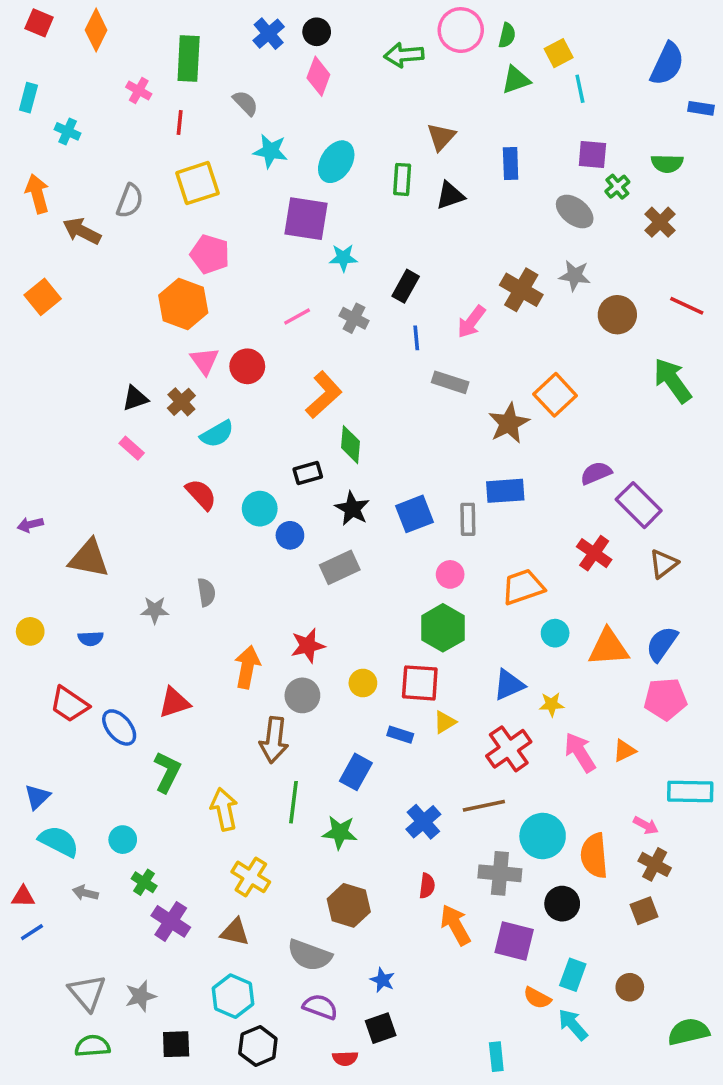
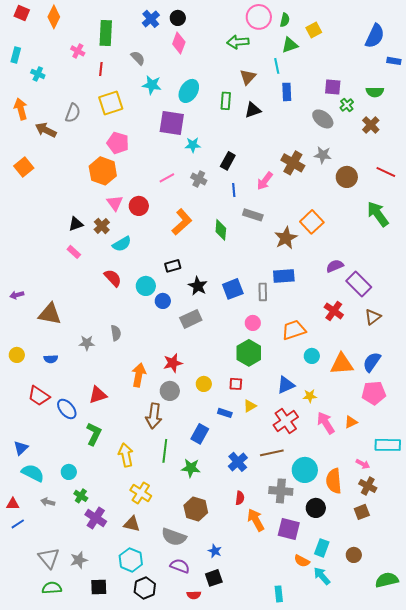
green arrow: (404, 55) -> (238, 42), moved
cyan line: (580, 89) -> (277, 66), moved
green diamond: (350, 445) -> (221, 230), moved
red square: (420, 683) -> (236, 384), size x0.6

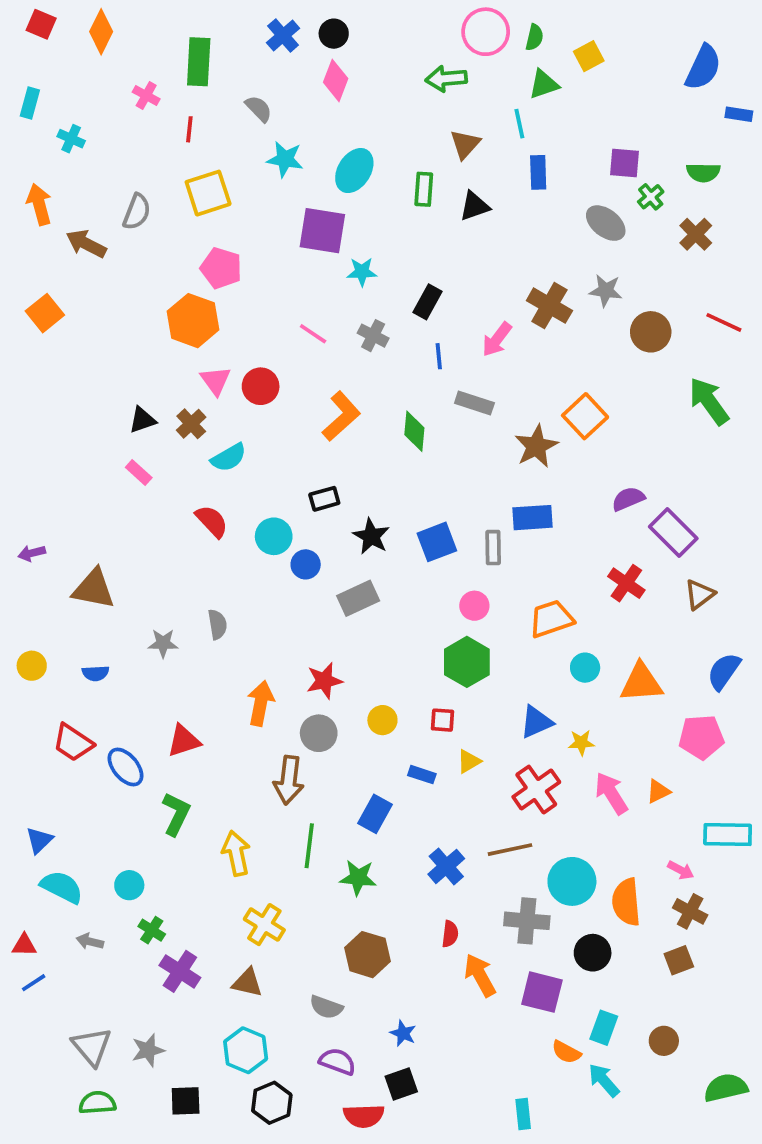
pink line: (167, 178) -> (313, 334), turned 63
blue semicircle: (372, 362) -> (724, 671), moved
gray semicircle: (174, 537) -> (326, 1007), size x0.7
red semicircle: (194, 595) -> (364, 1116), size x1.5

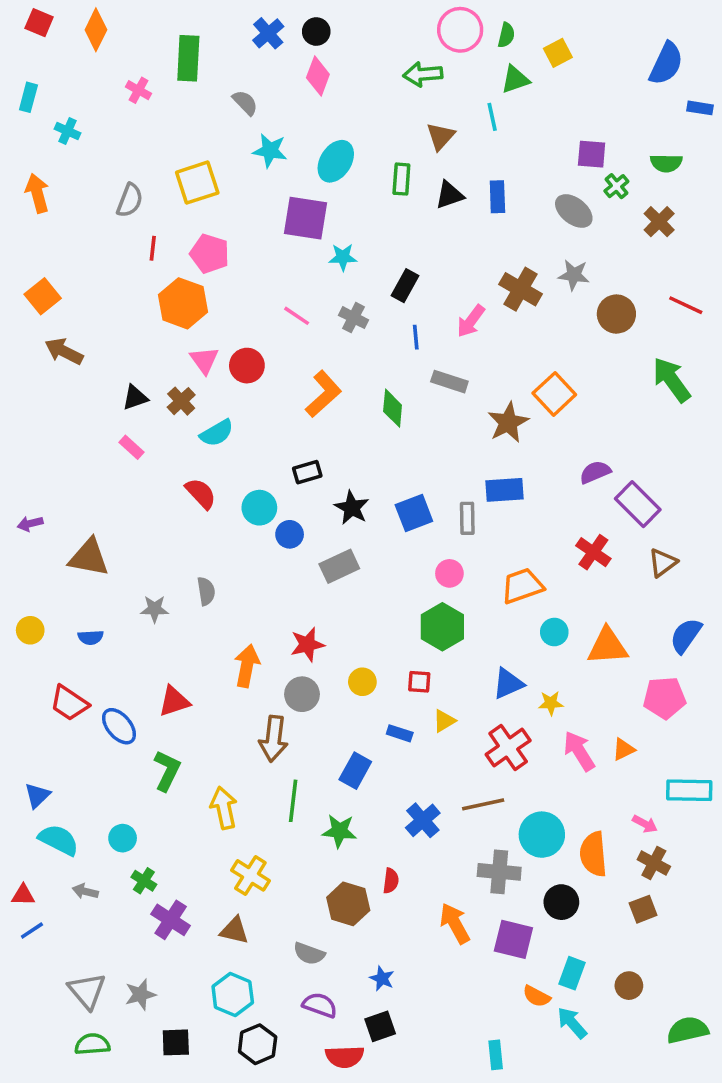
red line: (189, 129) -> (153, 248), moved
blue rectangle: (538, 172) -> (497, 197), moved
brown arrow: (86, 244) -> (64, 351), moved
red semicircle: (450, 934) -> (391, 881), moved

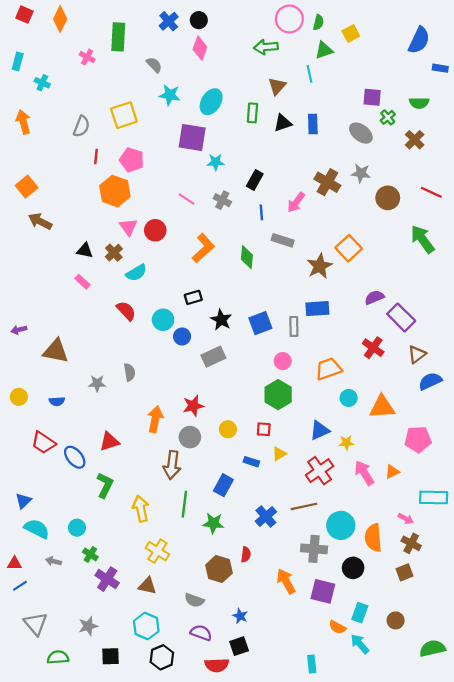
black triangle: (135, 398) -> (85, 250), turned 30
blue semicircle: (686, 636) -> (430, 381), moved, turned 30
gray triangle: (87, 991) -> (36, 624), moved

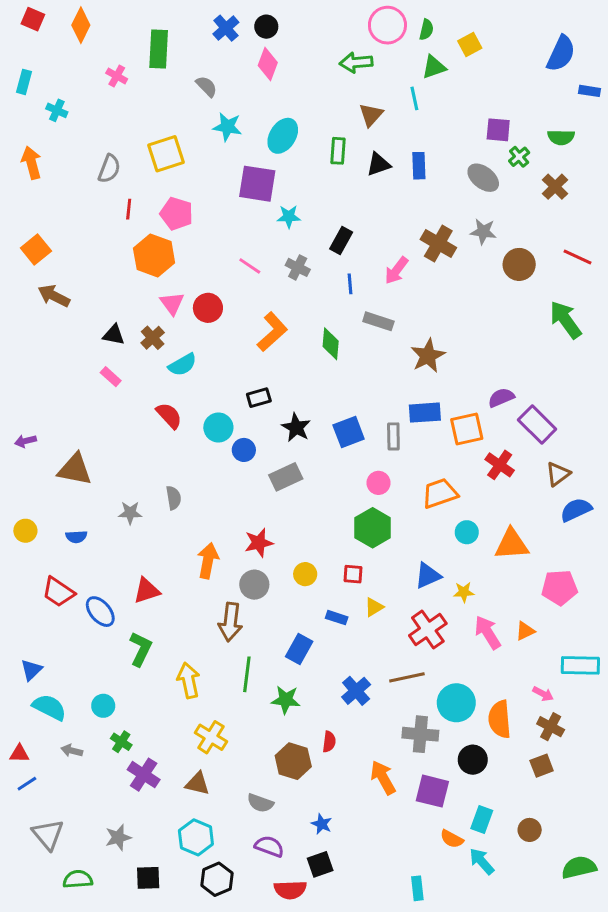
orange square: (349, 248) -> (467, 429), moved, turned 30

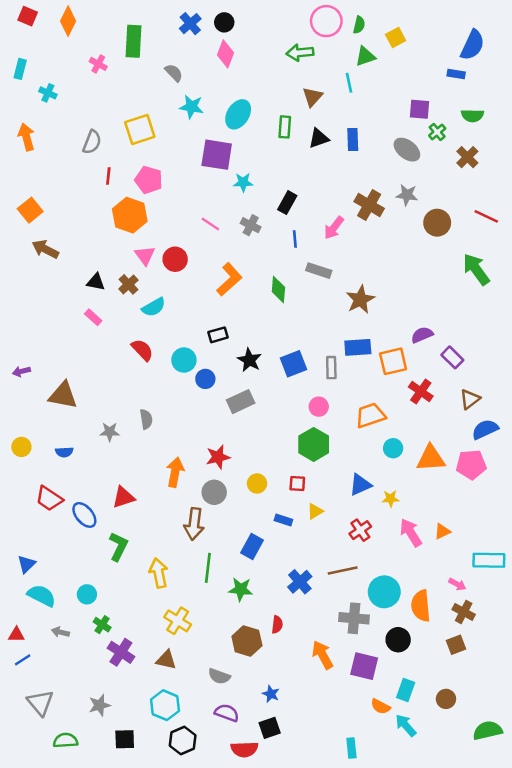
blue rectangle: (589, 91) -> (456, 74), moved
purple rectangle: (537, 425) -> (452, 357), size x0.7
pink pentagon: (560, 588) -> (471, 465), moved
red cross: (428, 629) -> (360, 530), size x0.7

